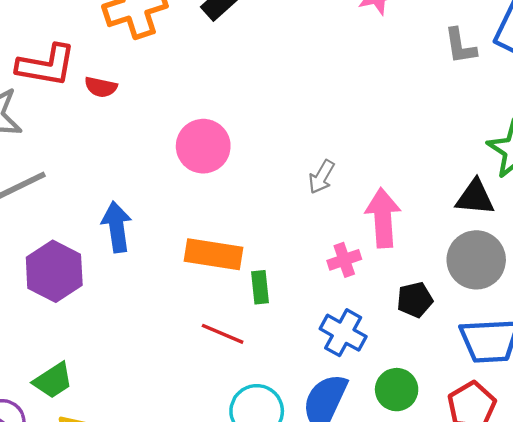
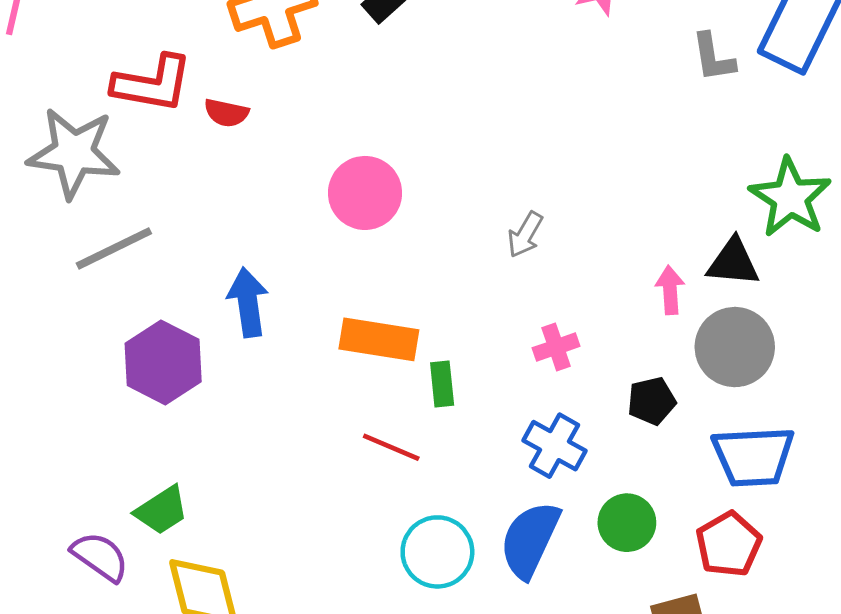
pink arrow: (383, 218) -> (670, 290), moved, size x0.6

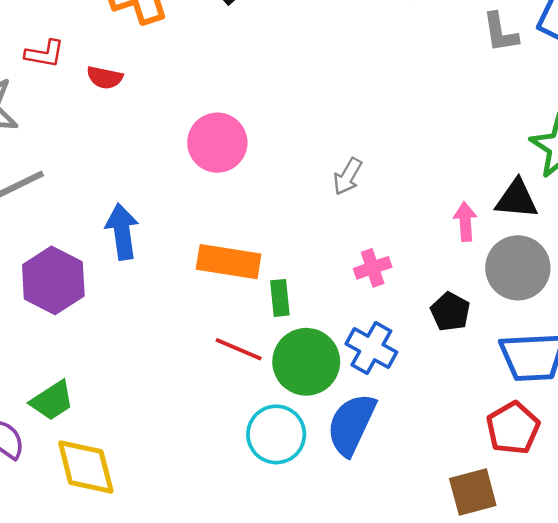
red L-shape: (152, 84) -> (44, 54), size x0.6
black pentagon: (652, 401) -> (450, 312), turned -30
green circle: (627, 523) -> (306, 362), moved, size x1.4

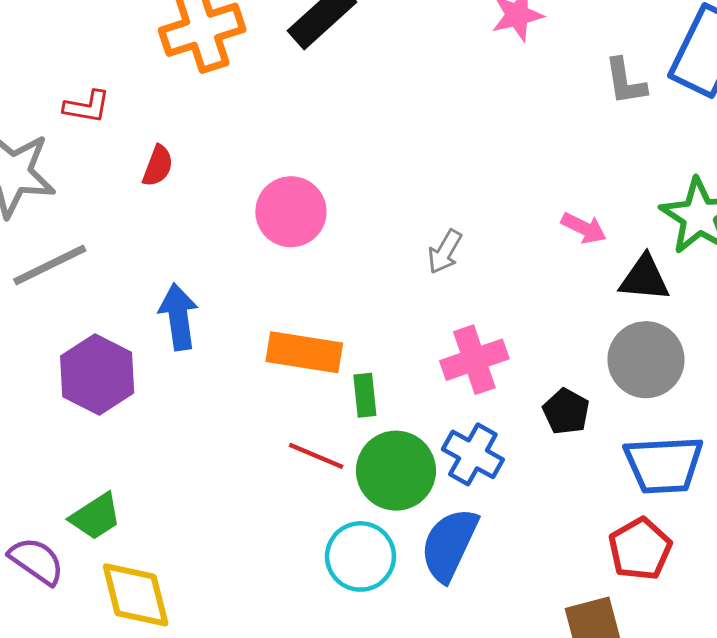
red semicircle: (105, 77) -> (158, 166), moved, turned -81
pink arrow: (465, 222) -> (584, 228), moved, turned 120
pink cross: (373, 268) -> (474, 360), size x1.5

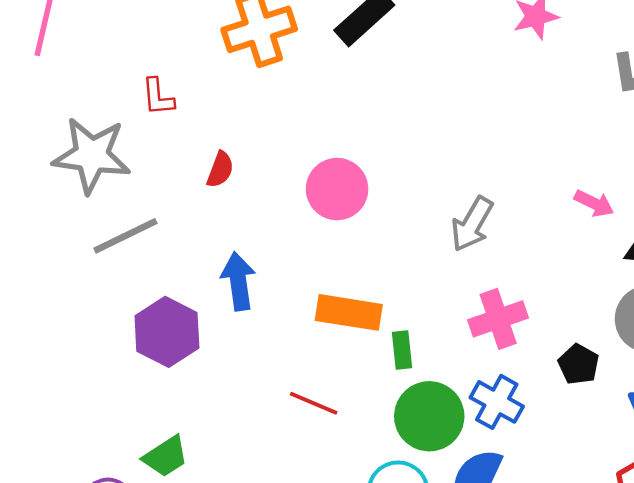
red L-shape: (87, 107) -> (158, 97), turned 75
red semicircle: (158, 166) -> (220, 170), moved
gray arrow: (445, 252) -> (472, 224), size x1.4
red line: (316, 456) -> (314, 403), moved

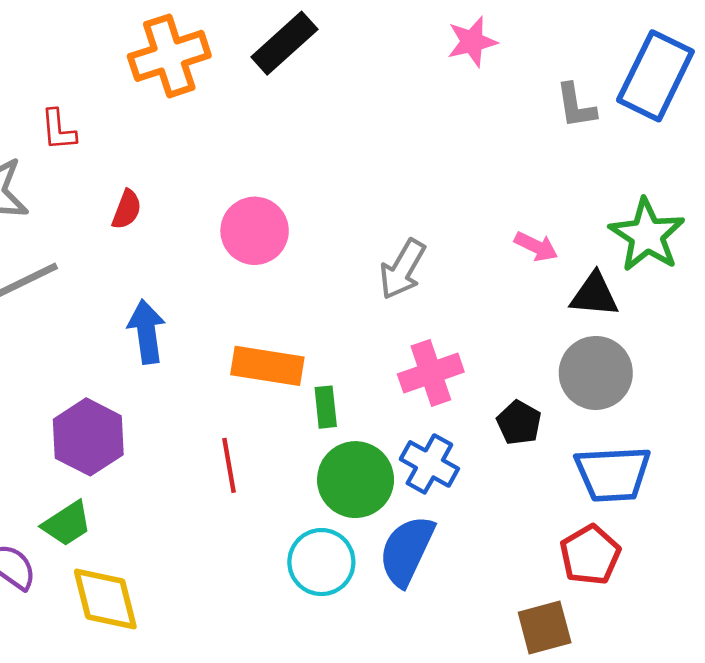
purple hexagon: (167, 332) -> (88, 437), moved
red line: (314, 403) -> (229, 465), turned 57

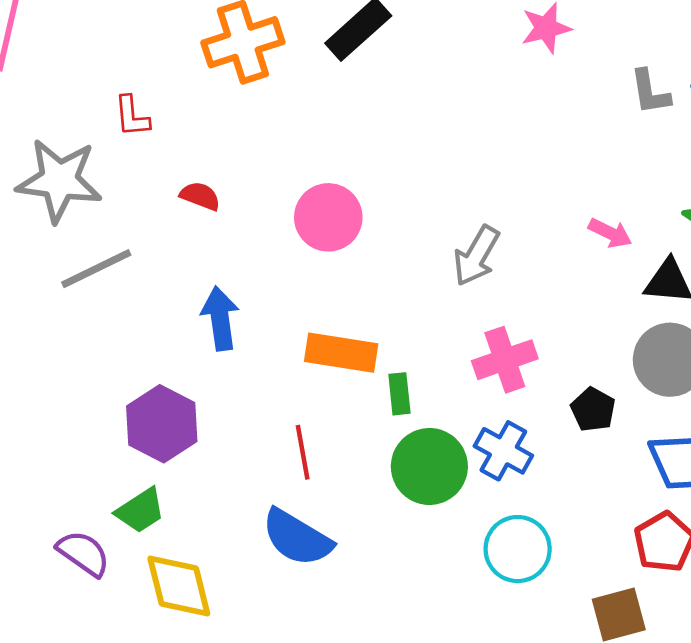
red semicircle: (127, 209) -> (200, 196), turned -90
blue semicircle: (407, 551) -> (297, 538), moved, turned -84
cyan circle: (321, 562) -> (518, 549), moved

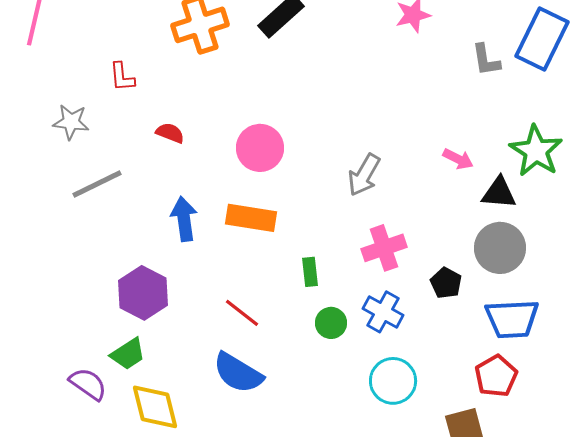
gray star: (59, 180) -> (71, 122), size x0.6
orange rectangle: (341, 353) -> (251, 218), moved
red line: (303, 452) -> (242, 313), turned -42
green circle: (429, 466) -> (331, 323), size x0.6

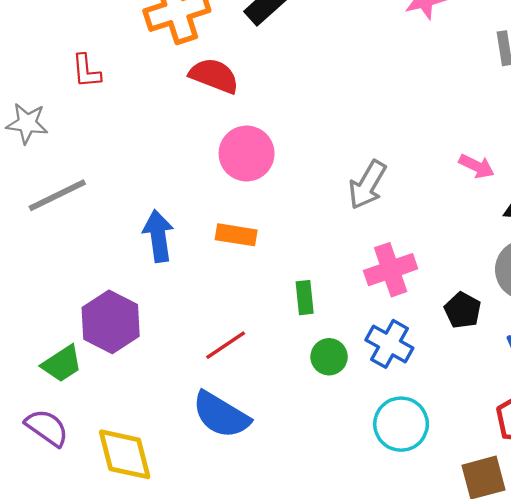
red semicircle: (170, 133) -> (214, 76), moved, size x1.5
orange rectangle: (251, 218) -> (236, 235), size x0.7
red line: (242, 313) -> (226, 345), turned -72
green trapezoid: (128, 354) -> (62, 364), moved

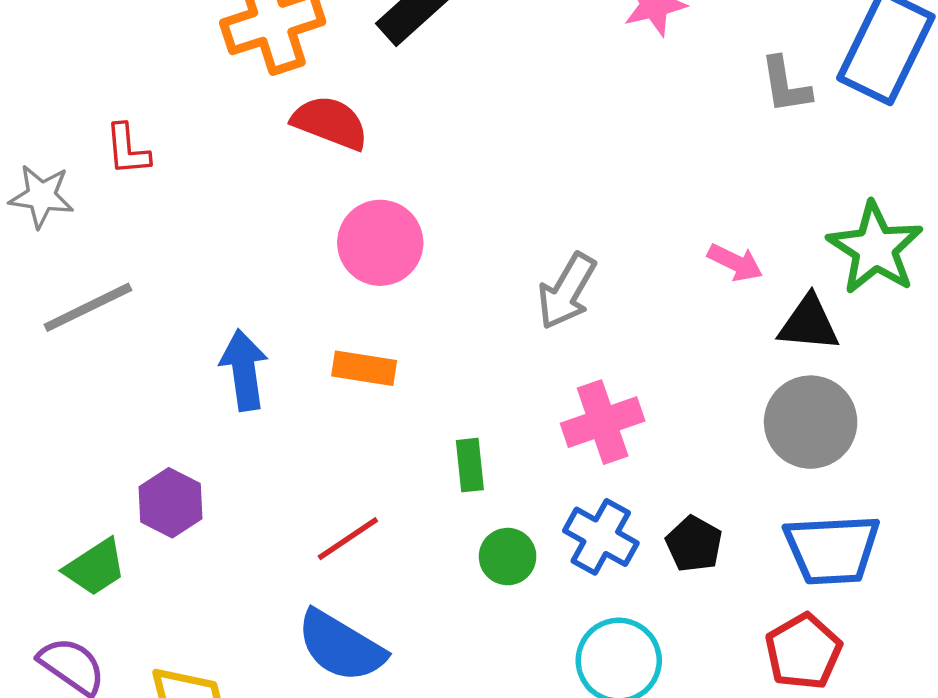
red L-shape: (86, 71) -> (127, 150), moved
black pentagon: (463, 310) -> (694, 544), moved
purple hexagon: (111, 322) -> (170, 503), size x0.7

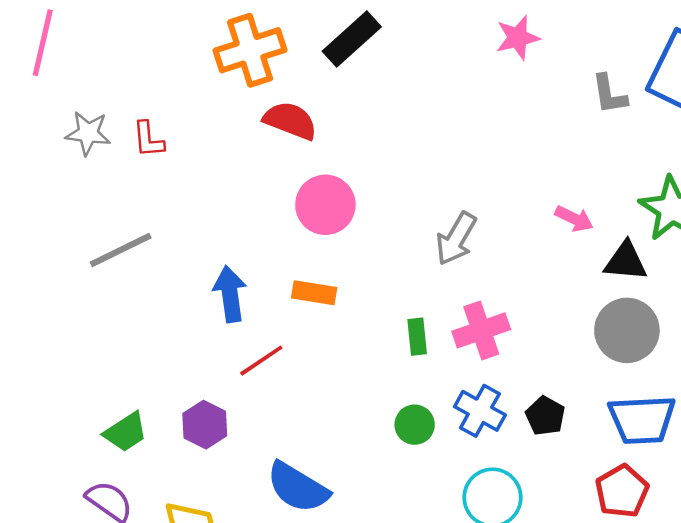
gray star: (41, 196) -> (88, 133), moved
green rectangle: (470, 465) -> (417, 337), moved
purple hexagon: (170, 503) -> (205, 425), moved
red line: (348, 539) -> (261, 361), moved

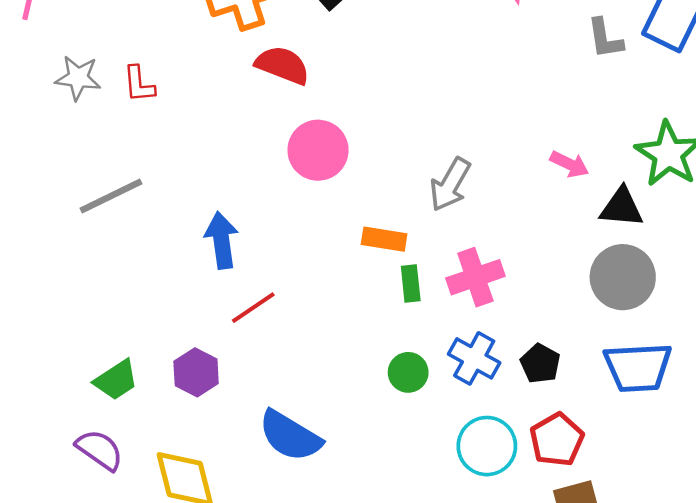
orange rectangle: (314, 293) -> (384, 239), moved
red pentagon: (622, 491) -> (557, 440), moved

